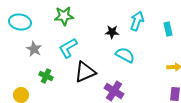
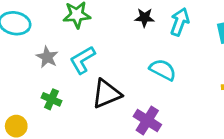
black star: (112, 32) -> (144, 18), moved
gray star: (34, 49) -> (47, 57), moved

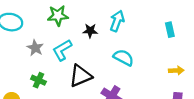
black star: (144, 18) -> (90, 31), moved
cyan arrow: (180, 22) -> (117, 21), moved

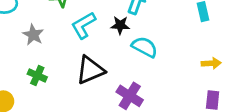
black star: (90, 31) -> (120, 25), moved
cyan L-shape: (62, 50) -> (83, 25), moved

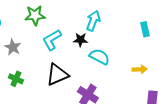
yellow arrow: (211, 63) -> (140, 69), moved

